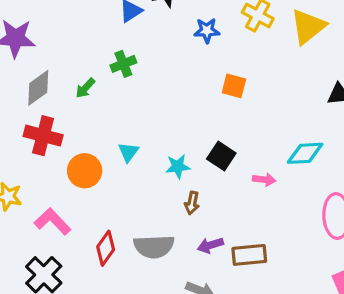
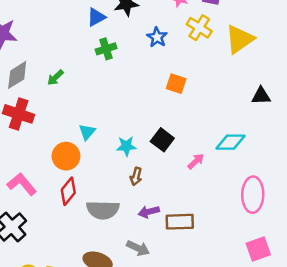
blue star: (207, 31) -> (157, 37), turned 30
green cross: (123, 64) -> (106, 49), moved
orange circle: (85, 171) -> (66, 156), moved
pink arrow: (264, 180) -> (196, 161), turned -54
red diamond: (106, 248) -> (68, 191), moved

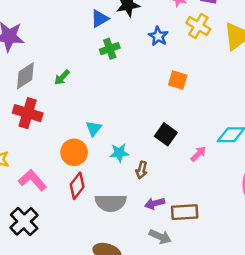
cyan star: (126, 146) -> (119, 153), moved
gray arrow: (138, 248) -> (160, 237), moved

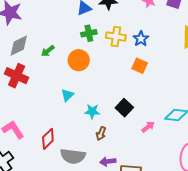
yellow cross: (198, 26) -> (116, 37), moved, turned -30
blue star: (158, 36) -> (141, 39), moved
orange circle: (74, 152) -> (79, 60), moved
cyan star: (119, 153) -> (92, 111), moved

